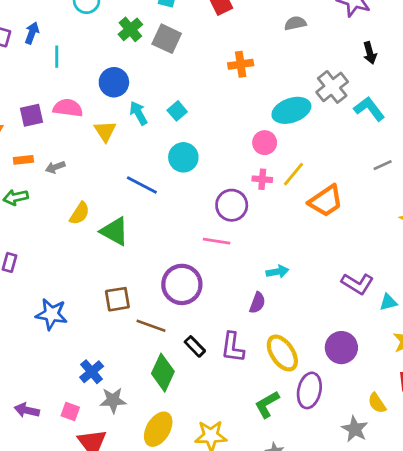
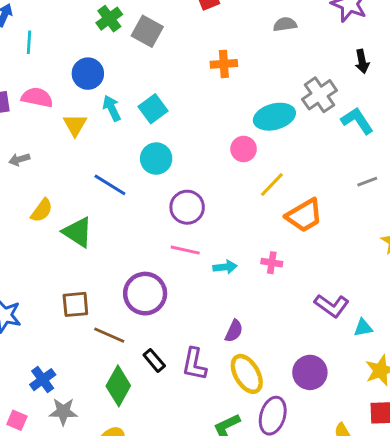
cyan square: (177, 111) -> (153, 109), size x1.4
pink cross: (262, 179) -> (272, 263), moved
purple circle: (232, 205) -> (187, 207), moved
cyan arrow: (277, 272) -> (225, 267), moved
purple semicircle: (257, 303) -> (234, 331), moved

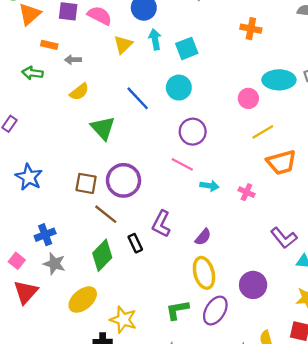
yellow semicircle: (42, 210) -> (79, 92), moved
purple circle: (145, 294) -> (124, 180), moved
purple L-shape: (194, 364) -> (161, 224), moved

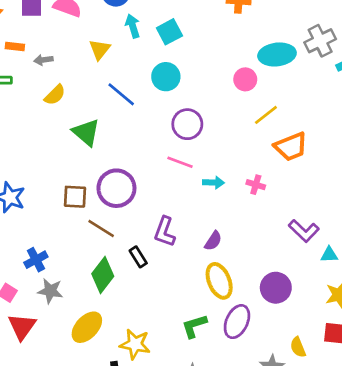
yellow triangle: (123, 45) -> (100, 49), moved

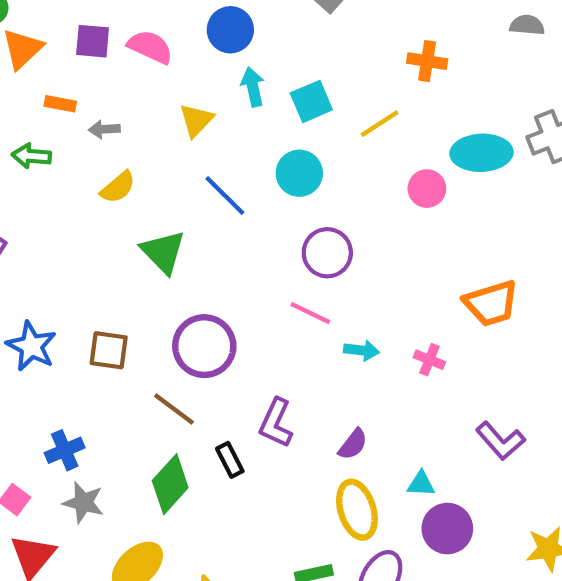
yellow line: (266, 115) -> (380, 124), moved
brown square: (75, 197) -> (109, 350), moved
cyan triangle: (329, 255) -> (421, 484), moved

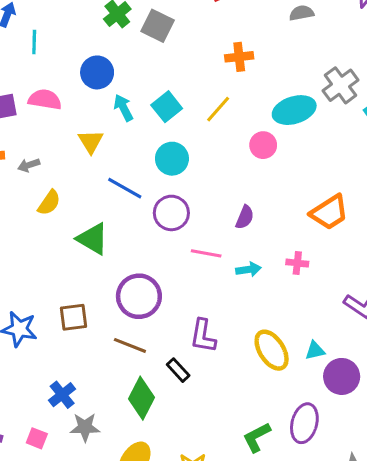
purple circle: (327, 253) -> (171, 213), moved
purple semicircle: (353, 444) -> (245, 217), moved
yellow ellipse: (357, 510) -> (272, 350), moved

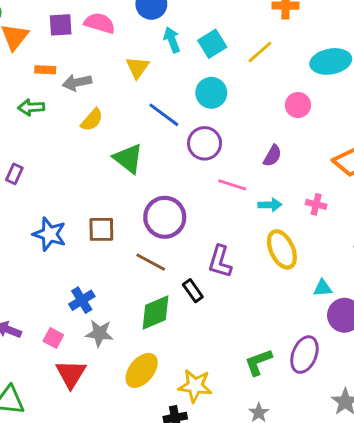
pink circle: (263, 145) -> (298, 105), moved
gray arrow: (29, 165) -> (77, 82), size x1.4
yellow ellipse: (272, 350) -> (282, 249), moved
green diamond: (142, 398) -> (155, 313), turned 33

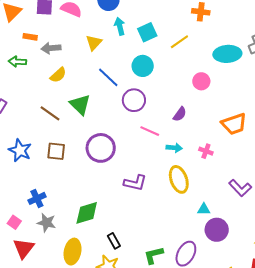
brown line: (151, 262) -> (50, 113), moved
purple L-shape: (220, 262) -> (135, 183), turned -100
black rectangle: (193, 291) -> (114, 241), moved
yellow ellipse: (142, 370) -> (73, 252), turned -35

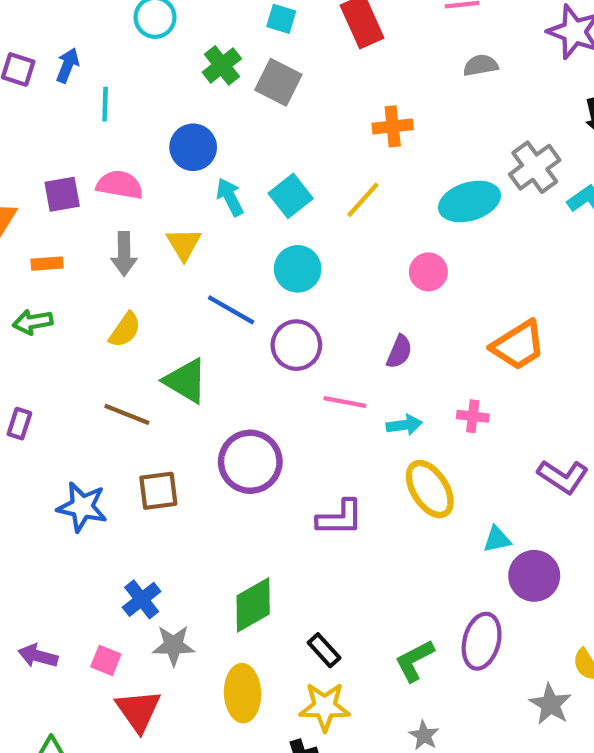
gray arrow: (51, 48) -> (124, 254), moved, turned -72

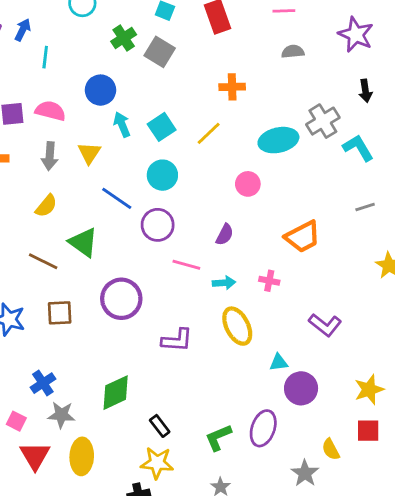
yellow ellipse: (243, 693) -> (82, 456), moved

